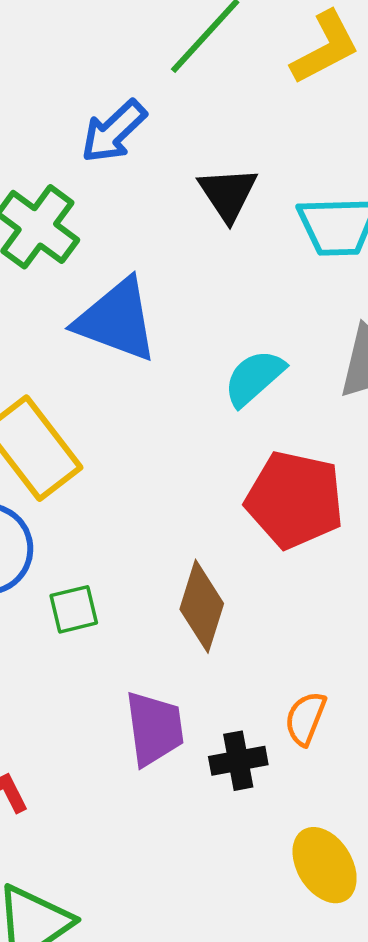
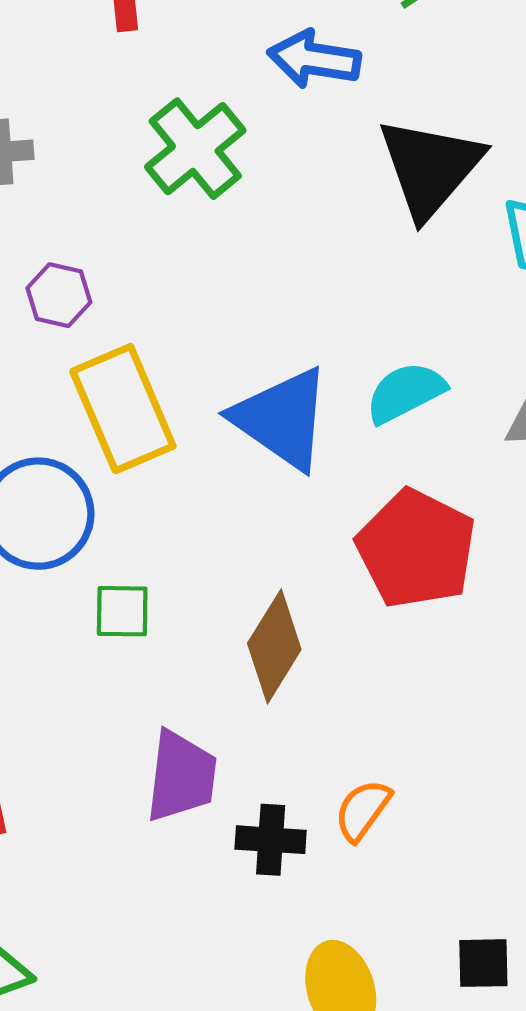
blue arrow: (114, 131) -> (314, 59), turned 38
black triangle: (228, 194) -> (430, 167), size x1.5
blue triangle: (117, 320) -> (282, 419), moved

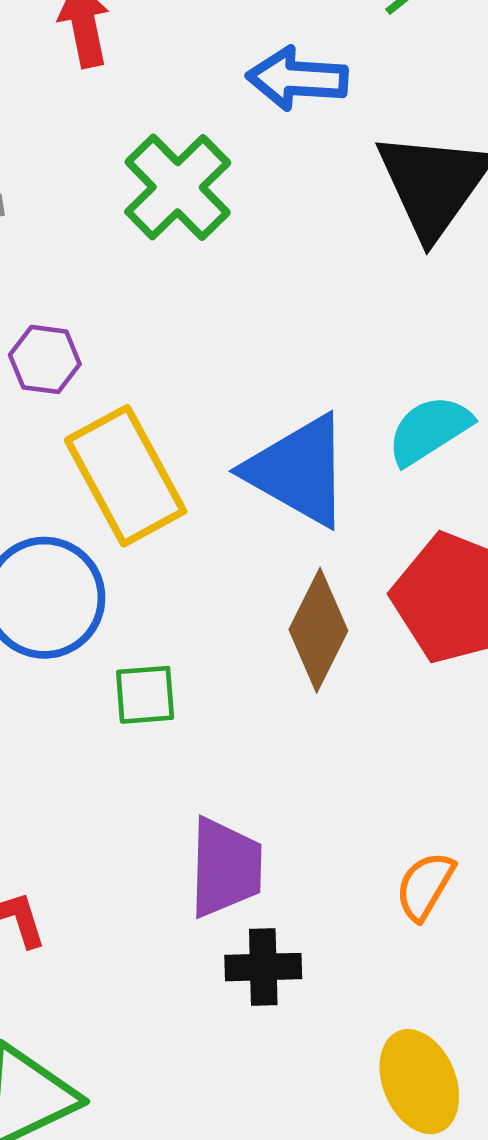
brown diamond: (274, 646) -> (318, 630), moved
black cross: (271, 840) -> (263, 967), moved

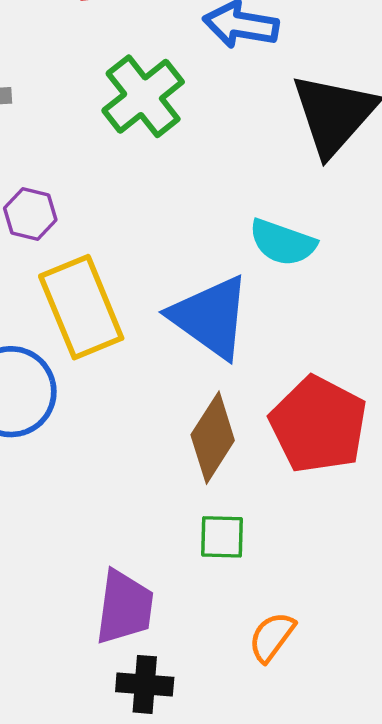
cyan semicircle: (429, 430) -> (283, 242), moved, turned -134
green square: (145, 695) -> (222, 537), moved

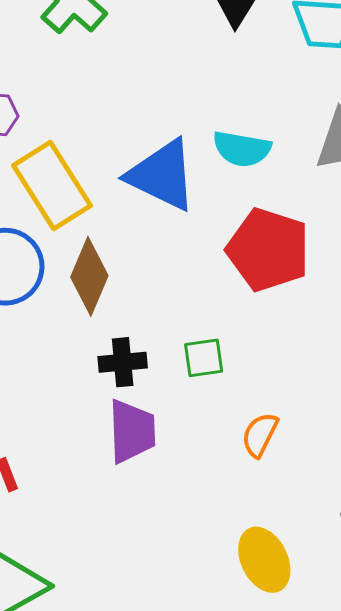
cyan semicircle: (283, 242) -> (242, 149), moved
brown diamond: (213, 438) -> (89, 276), moved
black cross: (145, 684) -> (123, 362), moved

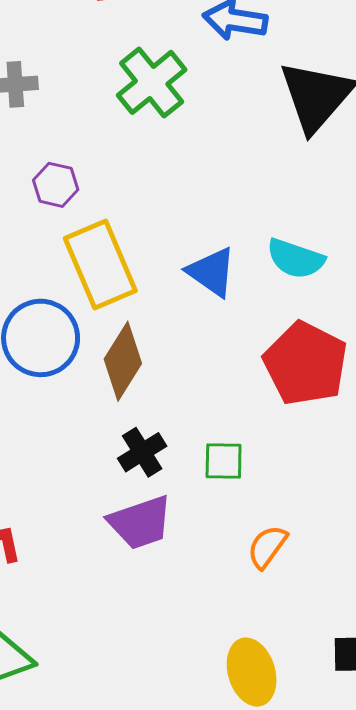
blue triangle: (162, 175) -> (212, 272), size x0.7
black cross: (123, 362) -> (142, 452), turned -36
purple trapezoid: (132, 431) -> (140, 522), turned 64

